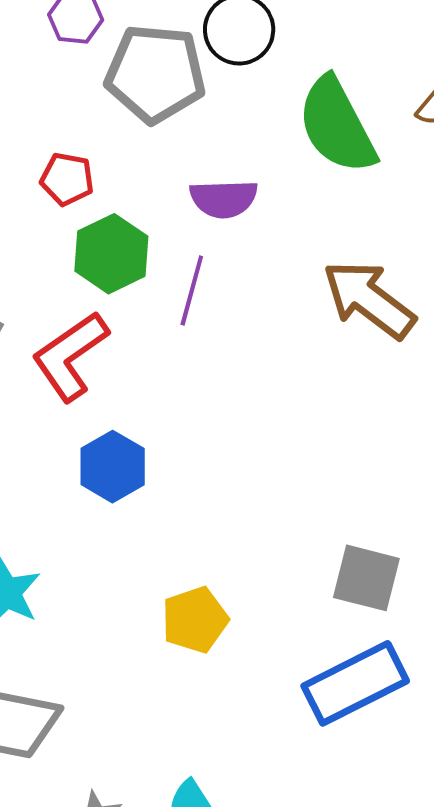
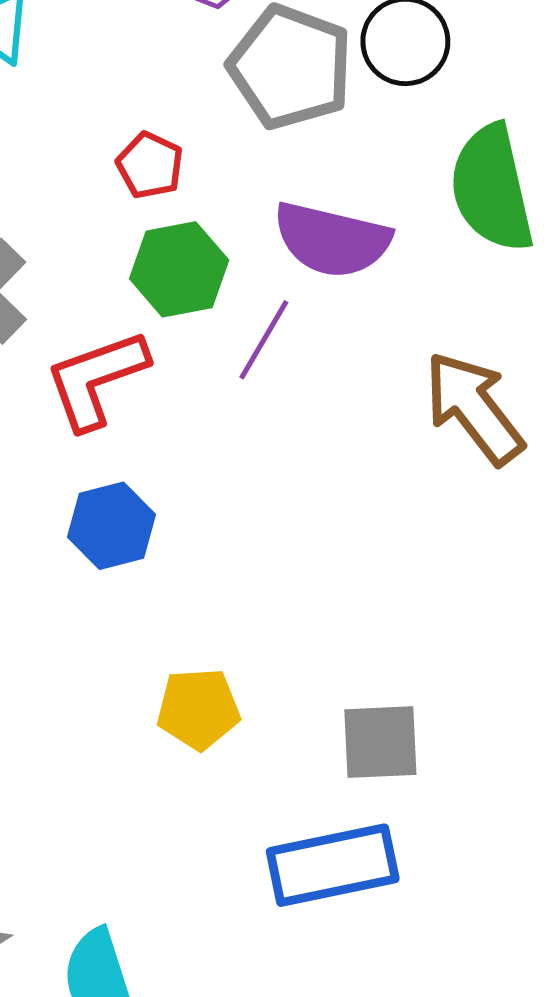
purple semicircle: (224, 199) -> (332, 240), size x1.4
gray square: (366, 578) -> (380, 742), turned -32
yellow pentagon: (195, 620) -> (198, 709), moved

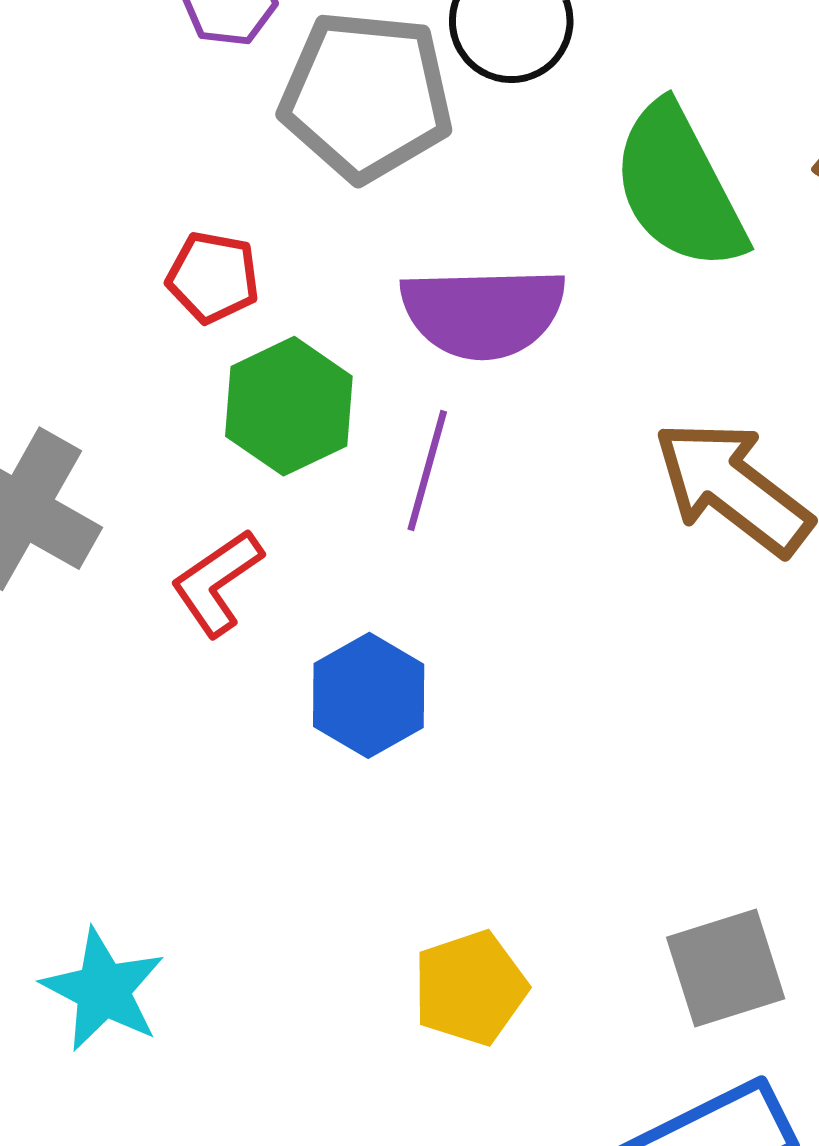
red L-shape: (96, 379) -> (217, 583), size x0.7
blue hexagon: (112, 526) -> (369, 695), moved

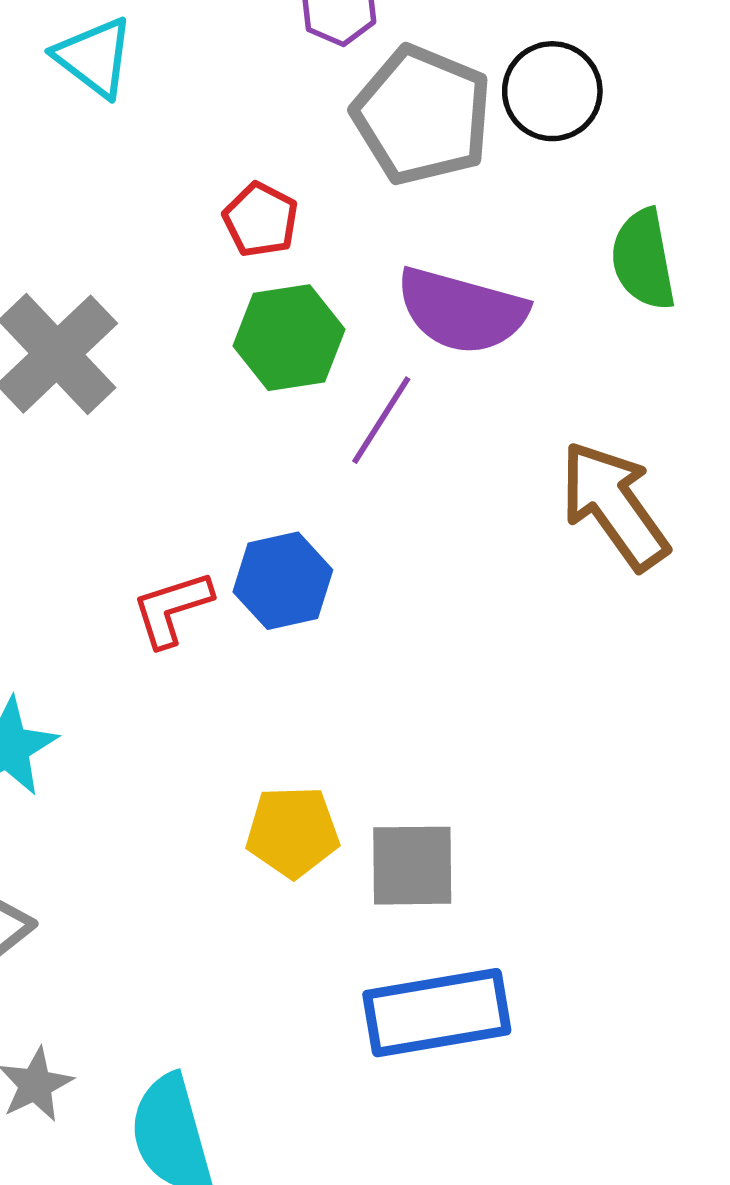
green semicircle: (679, 187) -> (643, 260), size x0.7
red L-shape: (217, 583) -> (172, 609), moved
gray square: (726, 968) -> (412, 866), moved

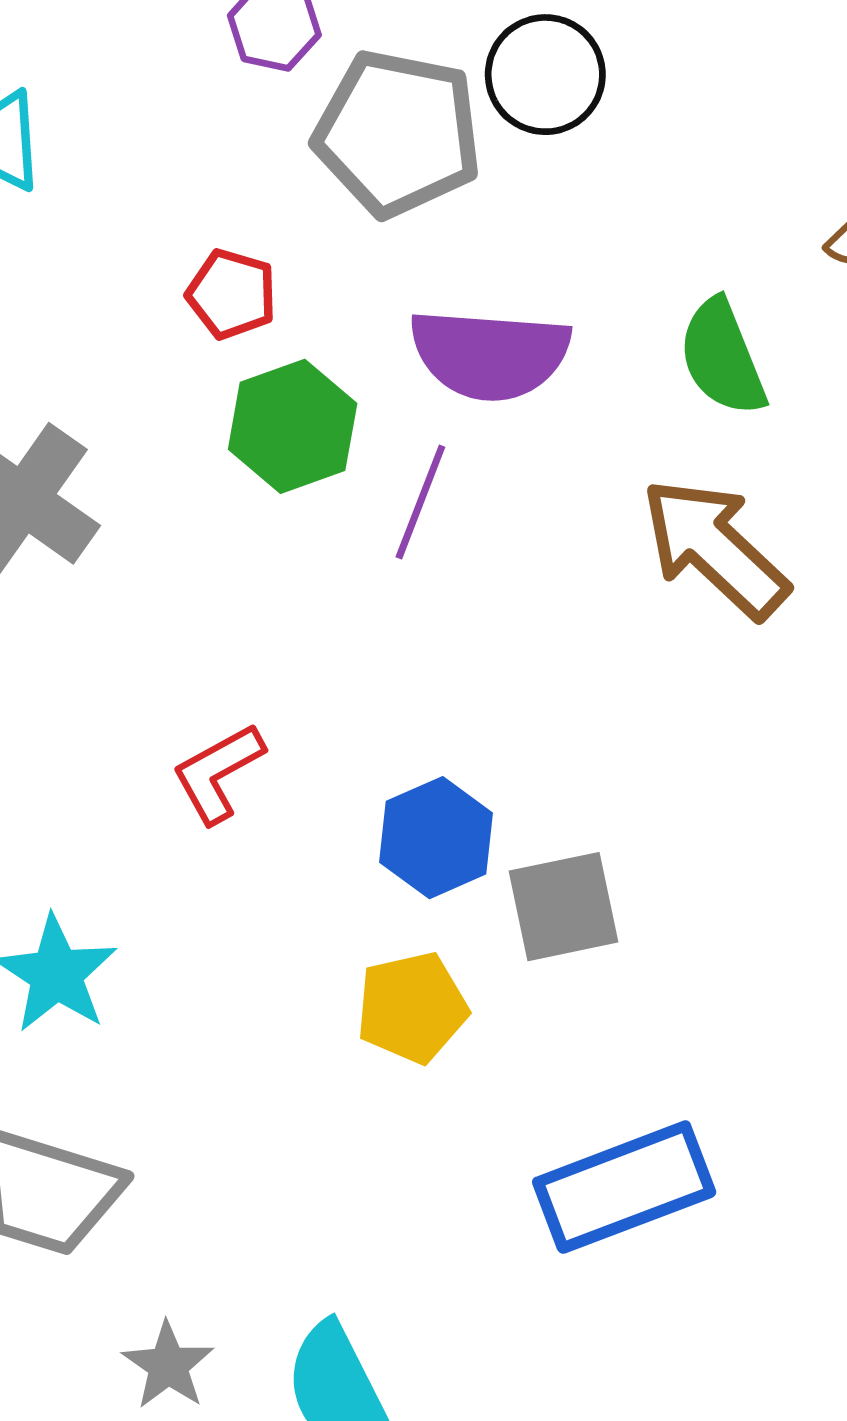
green semicircle: (643, 260) -> (722, 357), moved
blue hexagon: (283, 581) -> (436, 838), moved
gray square: (412, 866) -> (564, 907), moved

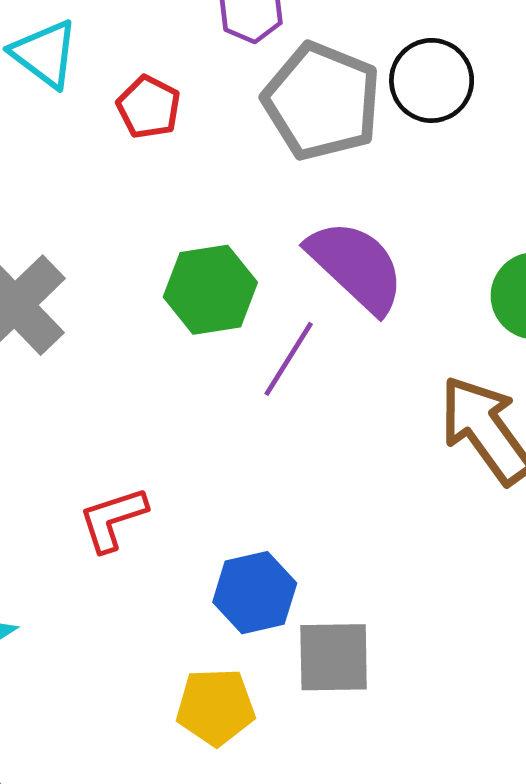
red pentagon: (232, 294) -> (149, 107), moved
purple semicircle: (490, 354) -> (356, 266), turned -152

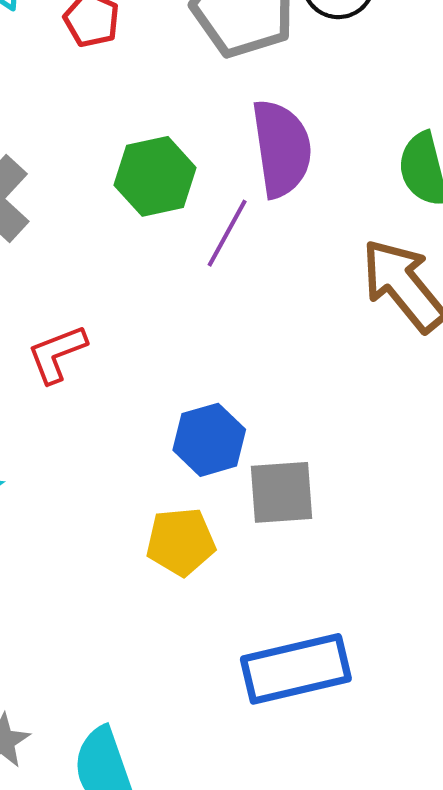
purple semicircle: (356, 266) -> (282, 148), turned 42
red L-shape: (113, 519) -> (57, 354), moved

